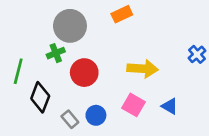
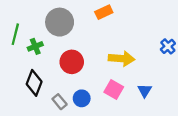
green cross: (56, 53) -> (35, 46), moved
green line: (18, 71) -> (15, 34), moved
blue triangle: (170, 106) -> (145, 91), turned 32

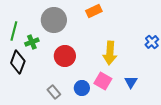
yellow arrow: (121, 59) -> (110, 53), turned 90
black diamond: (34, 83) -> (18, 62), moved
blue circle: (82, 98) -> (82, 88), moved

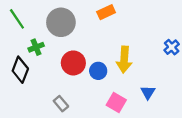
green line: (14, 31) -> (17, 19), moved, turned -48
pink square: (103, 81) -> (116, 102), moved
blue circle: (82, 88) -> (98, 71), moved

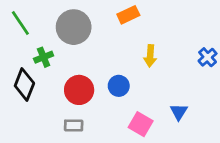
yellow arrow: (124, 60) -> (150, 56), moved, size x0.7
red circle: (73, 63) -> (79, 90), moved
gray rectangle: (61, 104) -> (74, 125), turned -49

